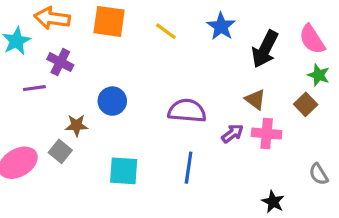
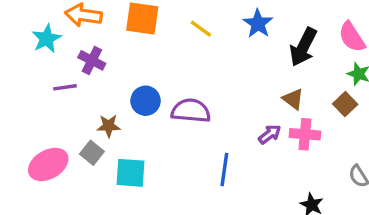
purple semicircle: (187, 111) -> (191, 111), moved
cyan square: (124, 171) -> (130, 173), moved

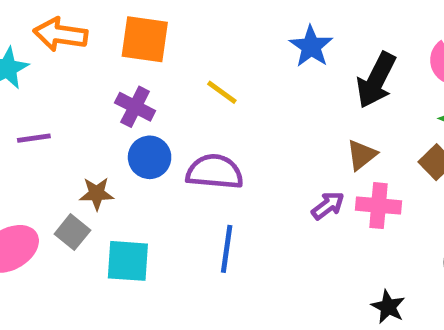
yellow line: (201, 29) -> (222, 92), moved
purple cross: (92, 60) -> (135, 107), moved
brown triangle: (293, 99) -> (362, 155), turned 45
blue line: (224, 169) -> (227, 249), moved

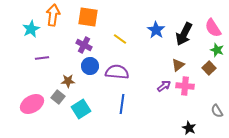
orange arrow: (60, 34) -> (53, 15), turned 90
blue star: (311, 46) -> (156, 30), moved
cyan square: (128, 261) -> (81, 109), turned -36

